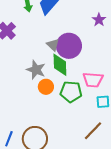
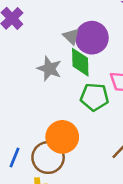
orange circle: (46, 87) -> (62, 137), moved, size x1.6

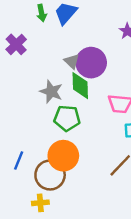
green pentagon: (94, 97) -> (67, 118), moved
blue line: (15, 158) -> (19, 161), moved

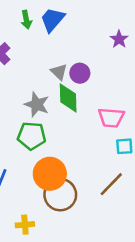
purple circle: (91, 63) -> (80, 73), size x0.6
green pentagon: (67, 118) -> (32, 136), moved
brown circle: (50, 175) -> (60, 195), moved

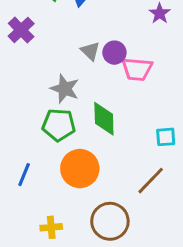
green diamond: (68, 98) -> (104, 119), moved
pink trapezoid: (111, 118) -> (137, 69), moved
brown circle: (60, 195) -> (110, 221), moved

